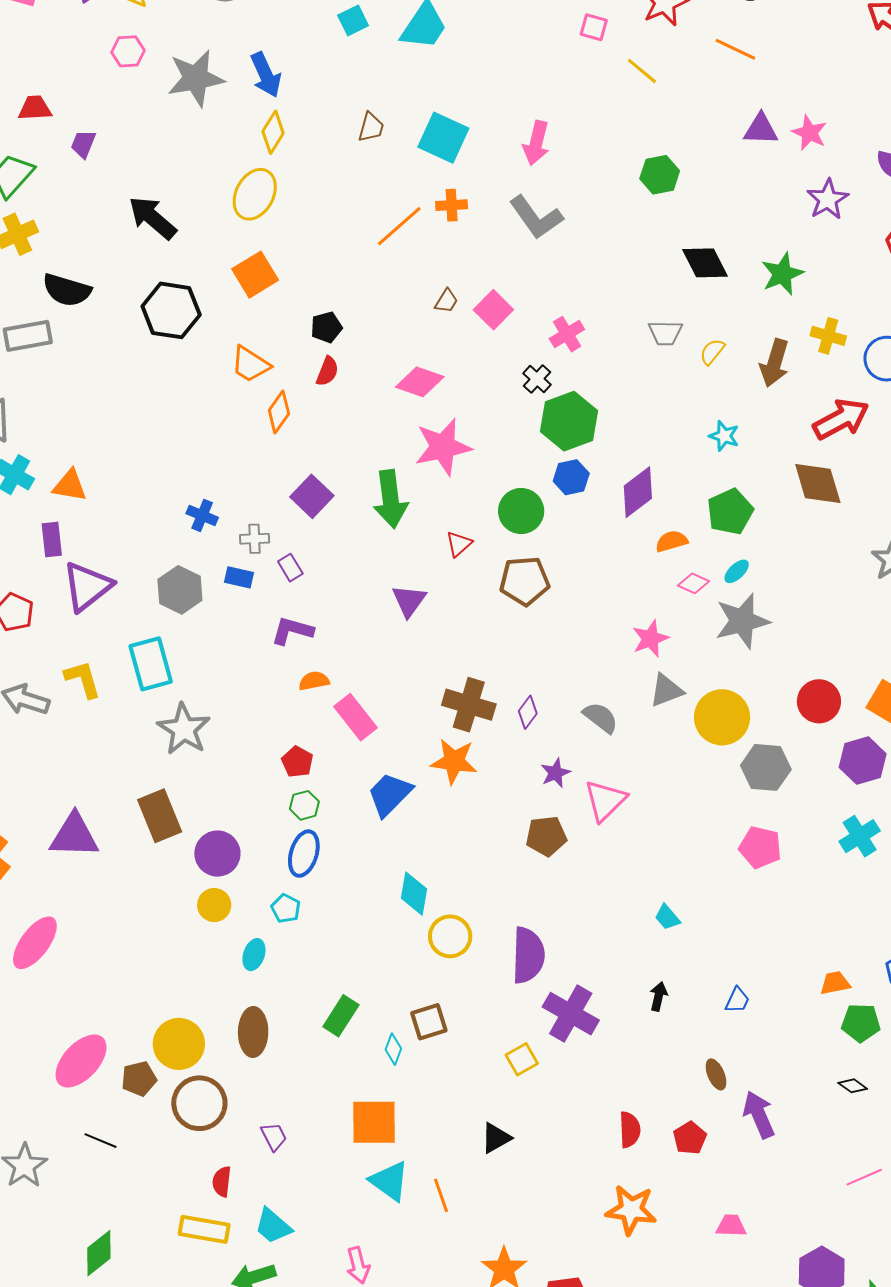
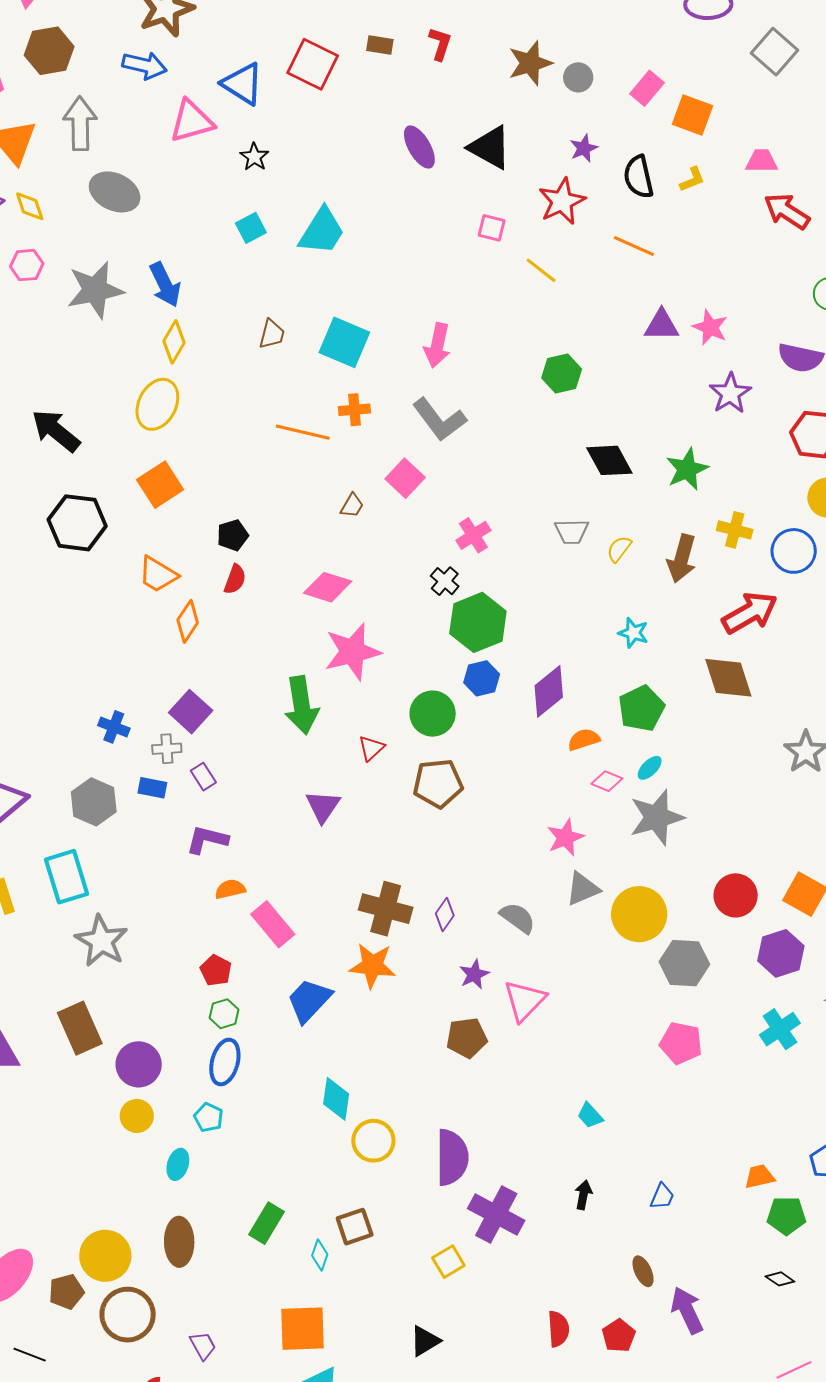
orange line: (399, 226) -> (303, 432), turned 56
pink square: (493, 310) -> (405, 478), moved
purple square: (312, 496) -> (191, 712), moved

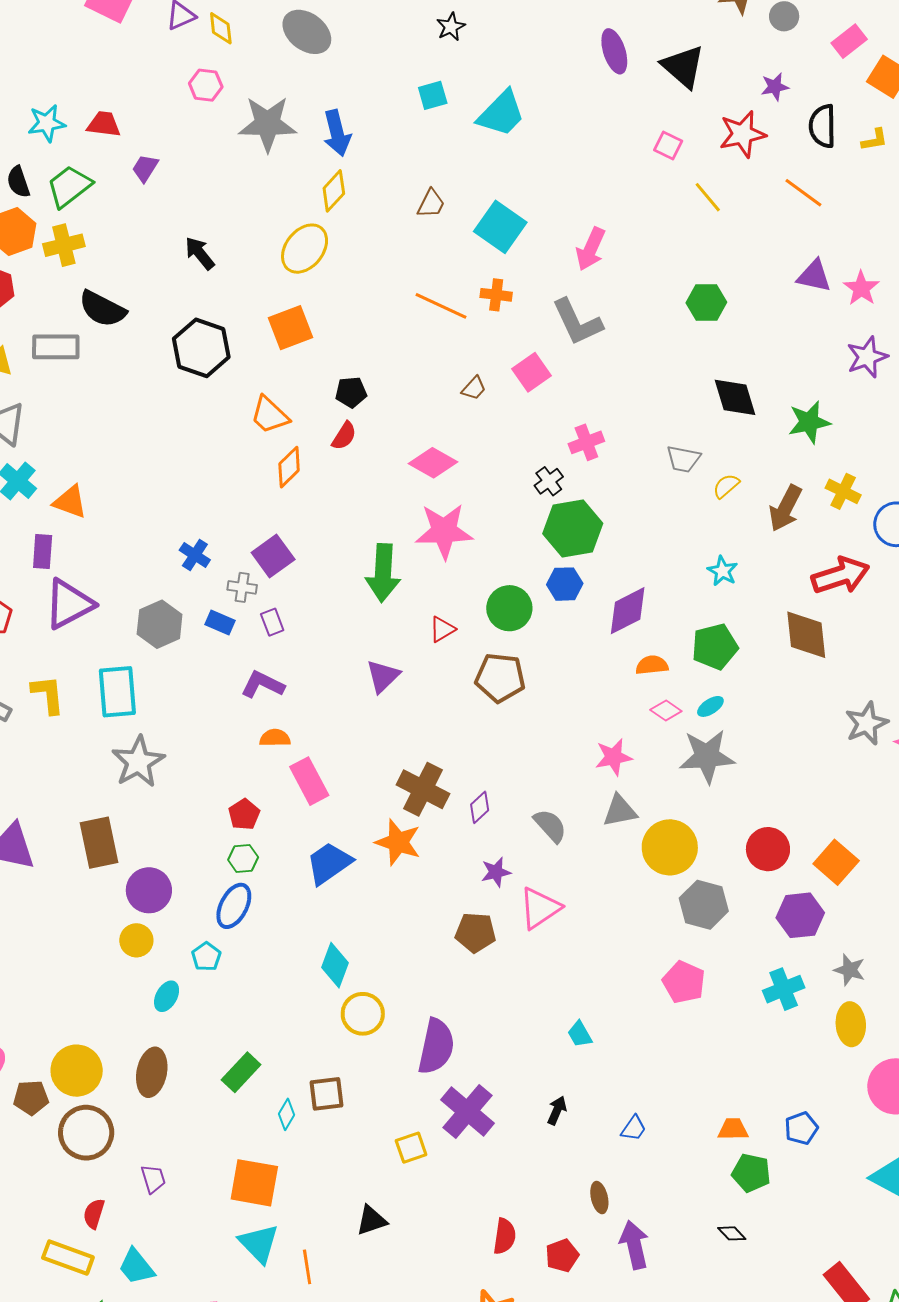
black arrow: (56, 431) -> (200, 253), size x0.7

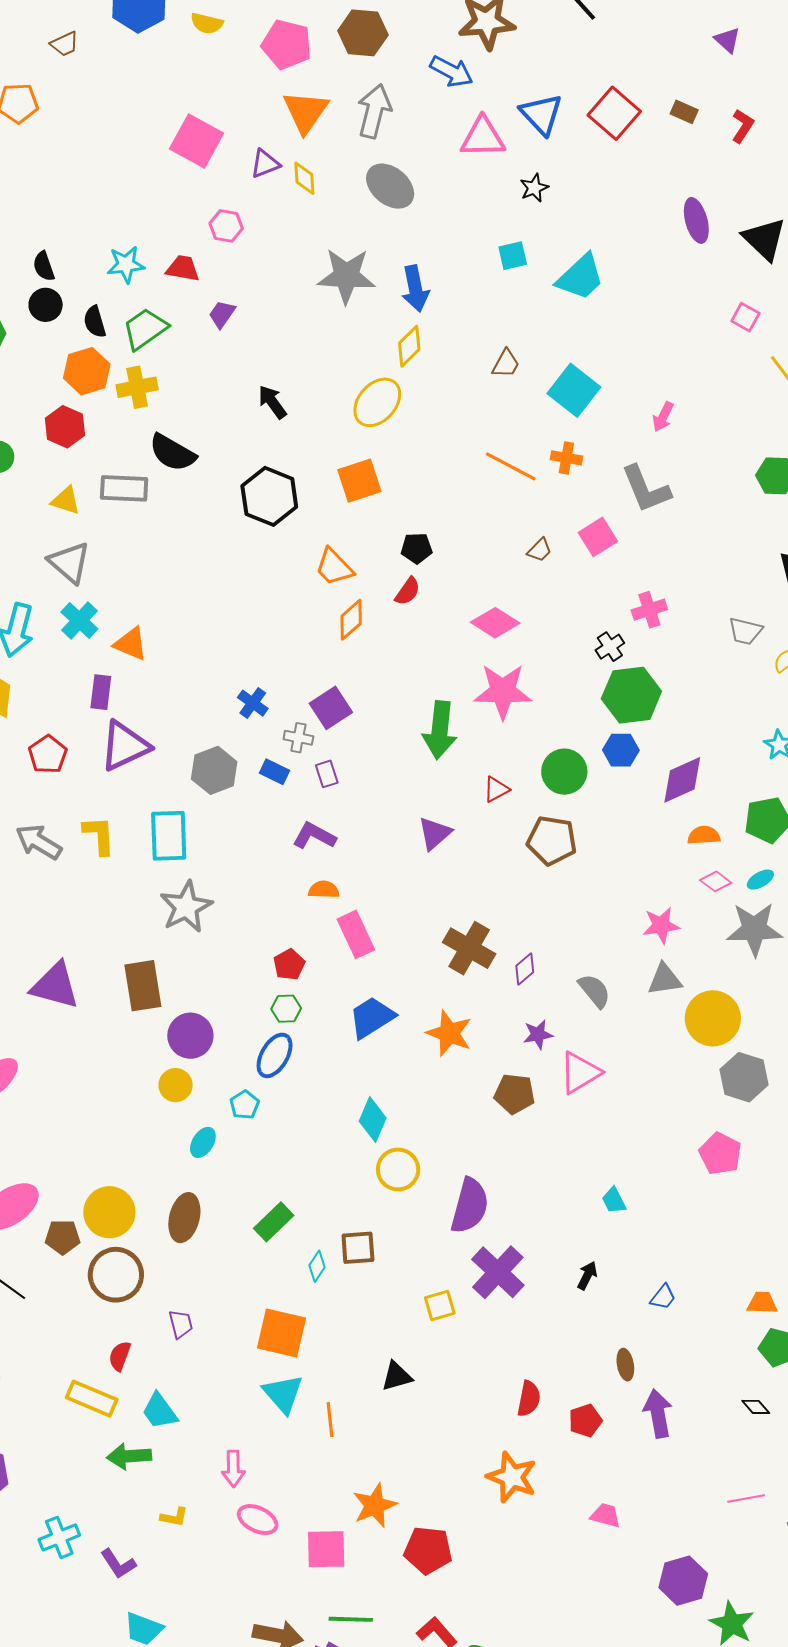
pink hexagon: (206, 85) -> (226, 226), moved
pink arrow: (591, 249) -> (663, 417), size x0.7
orange star: (398, 842) -> (449, 1033), moved

